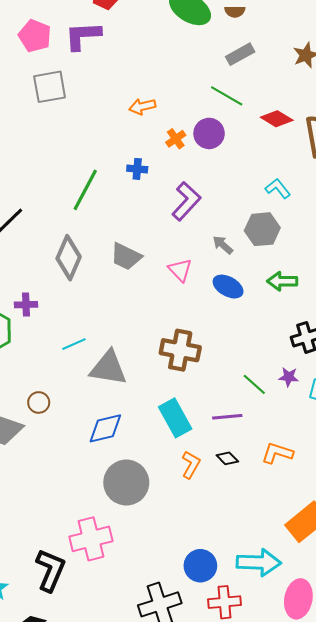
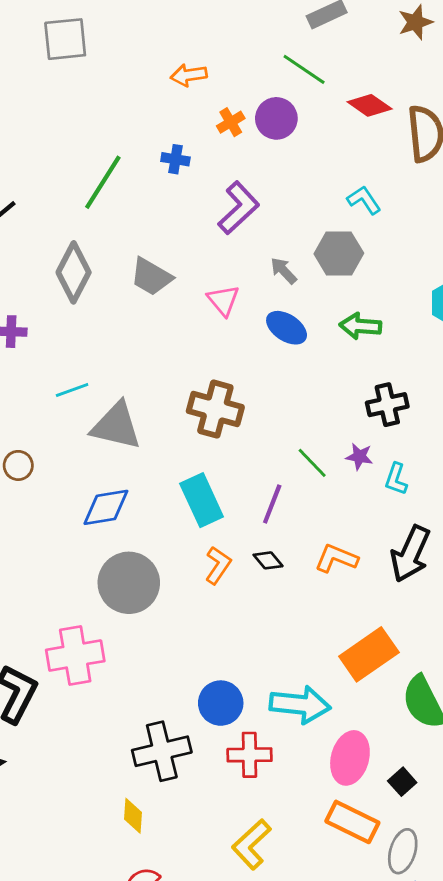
purple line: (227, 417) -> (272, 504), turned -68

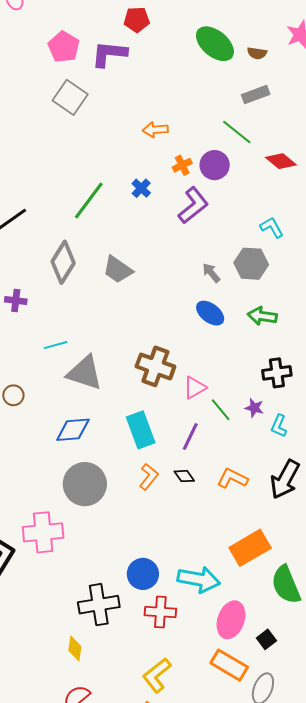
gray square: (65, 39) -> (70, 97), turned 36
blue cross: (175, 159) -> (141, 188), turned 30
purple L-shape: (239, 208) -> (193, 205), moved
pink triangle: (223, 300) -> (195, 388), moved, turned 35

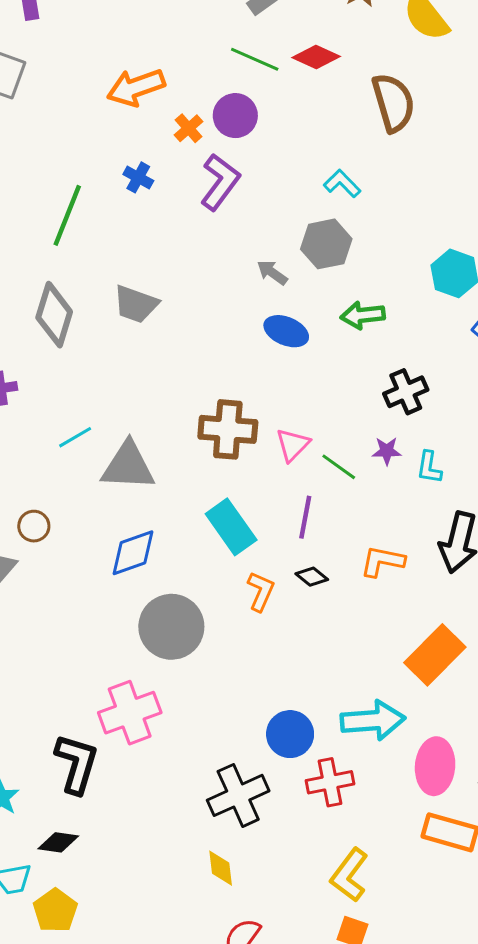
orange arrow: (155, 130) -> (136, 87), size x1.5
red diamond: (281, 161) -> (316, 57), moved

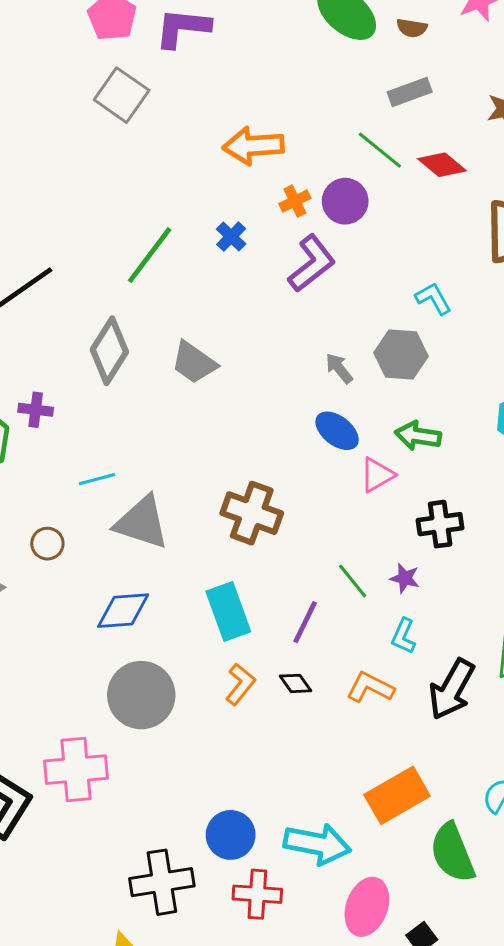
pink triangle: (293, 445) -> (377, 475), moved
cyan L-shape: (429, 467) -> (403, 636), moved
brown circle: (34, 526) -> (47, 544), moved

